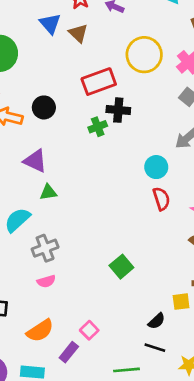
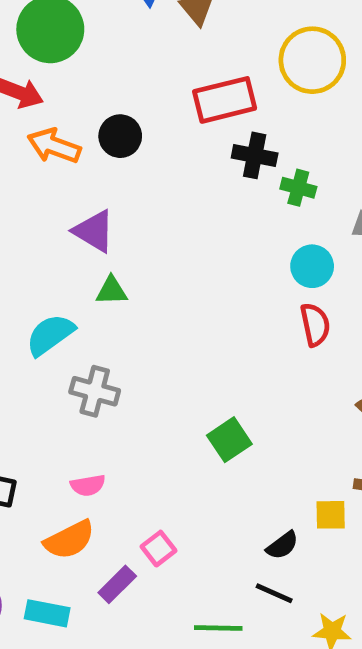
green cross: (98, 127) -> (298, 188), moved, turned 30
gray cross: (45, 248) -> (95, 391), turned 30
pink semicircle: (46, 281) -> (88, 485), moved

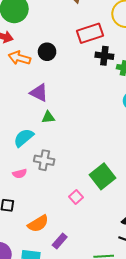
green square: (229, 440) -> (103, 176), size x1.4
pink semicircle: (88, 485) -> (20, 174), moved
pink square: (159, 549) -> (76, 197), moved

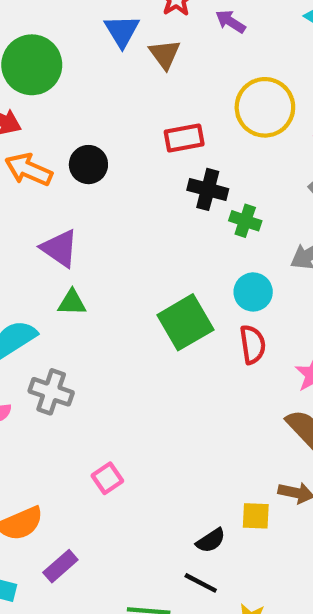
red rectangle: (90, 33) -> (184, 138), size x0.7
green square: (103, 176) -> (185, 322), moved

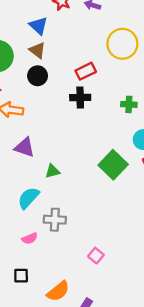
brown triangle: (165, 54) -> (37, 50), moved
black circle: (88, 165) -> (38, 76), moved
black cross: (208, 189) -> (80, 98), moved
purple triangle: (60, 248) -> (25, 147), moved

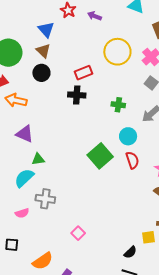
green triangle: (52, 171) -> (38, 159), moved

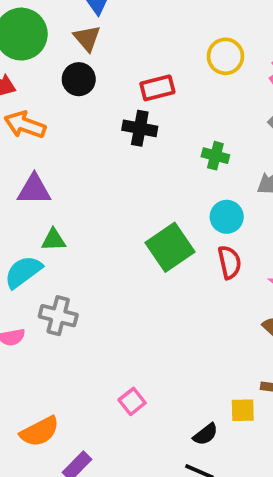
yellow circle: (117, 52) -> (225, 56), size x0.7
purple triangle: (25, 134) -> (34, 190), turned -30
pink square: (78, 233) -> (132, 401), moved

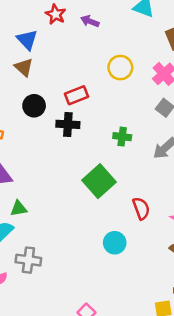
black circle: (79, 79) -> (34, 106), moved
cyan circle: (227, 217) -> (115, 243), moved
green square: (170, 247) -> (99, 181), moved

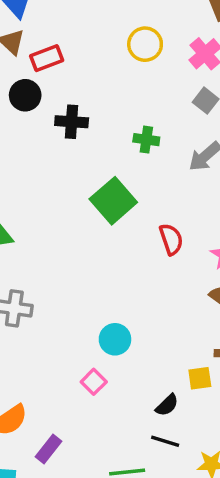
red rectangle: (76, 95) -> (47, 58), moved
cyan circle: (115, 243) -> (115, 339), moved

